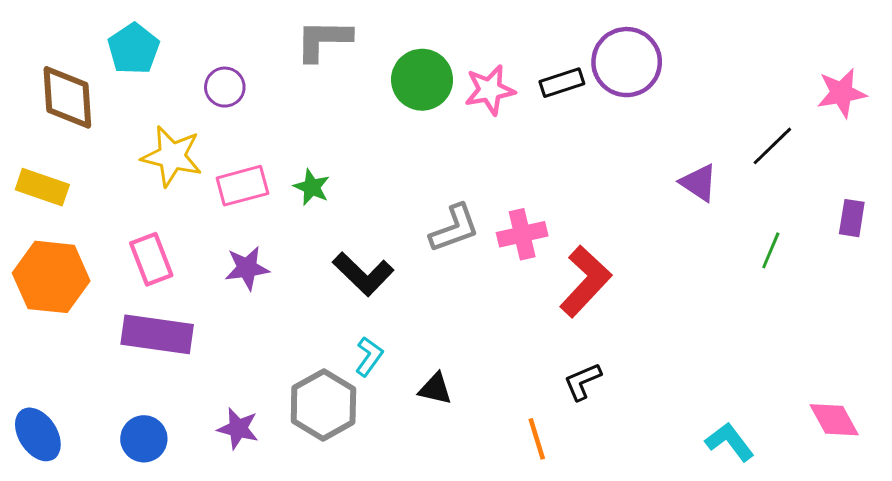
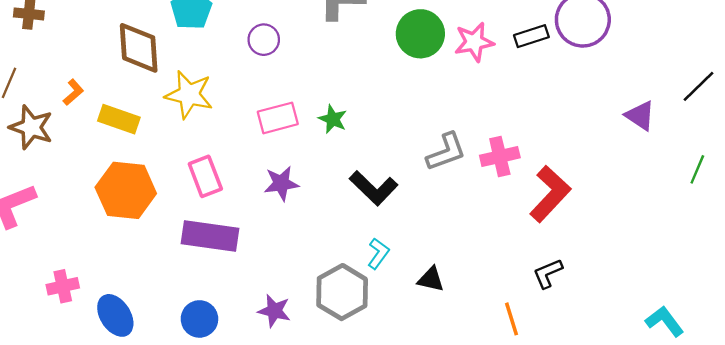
yellow star: (172, 156) -> (189, 95), moved

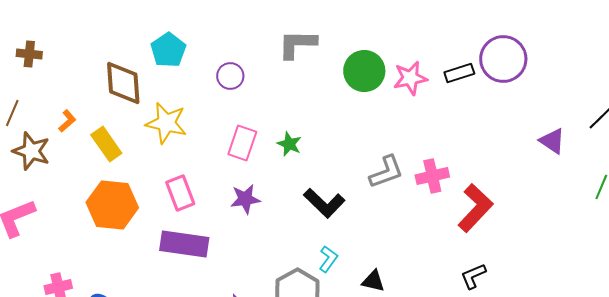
pink rectangle: (278, 118) -> (242, 143), turned -56
yellow rectangle: (119, 119) -> (106, 144), turned 36

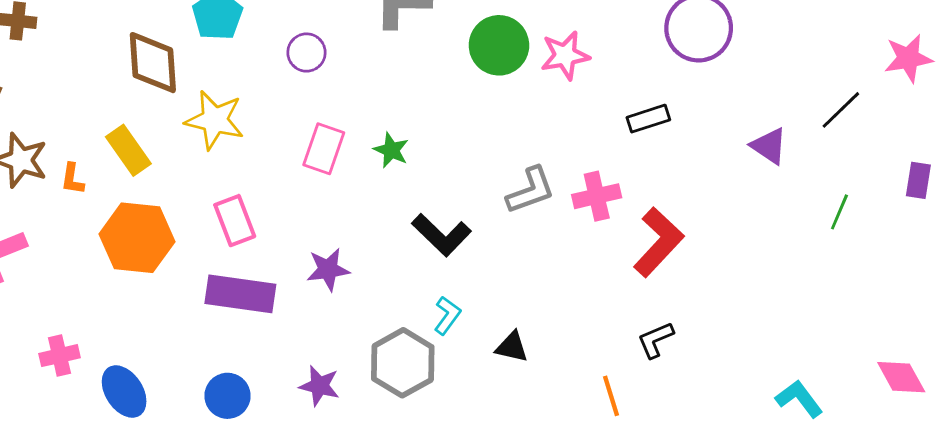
black rectangle: (459, 73) -> (648, 119), moved
orange L-shape: (67, 121) -> (72, 179), moved, turned 140
purple star: (245, 199) -> (328, 269), moved

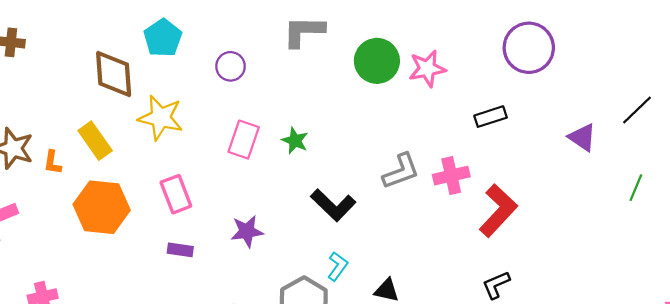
purple rectangle: (240, 294) -> (180, 250), size x0.5

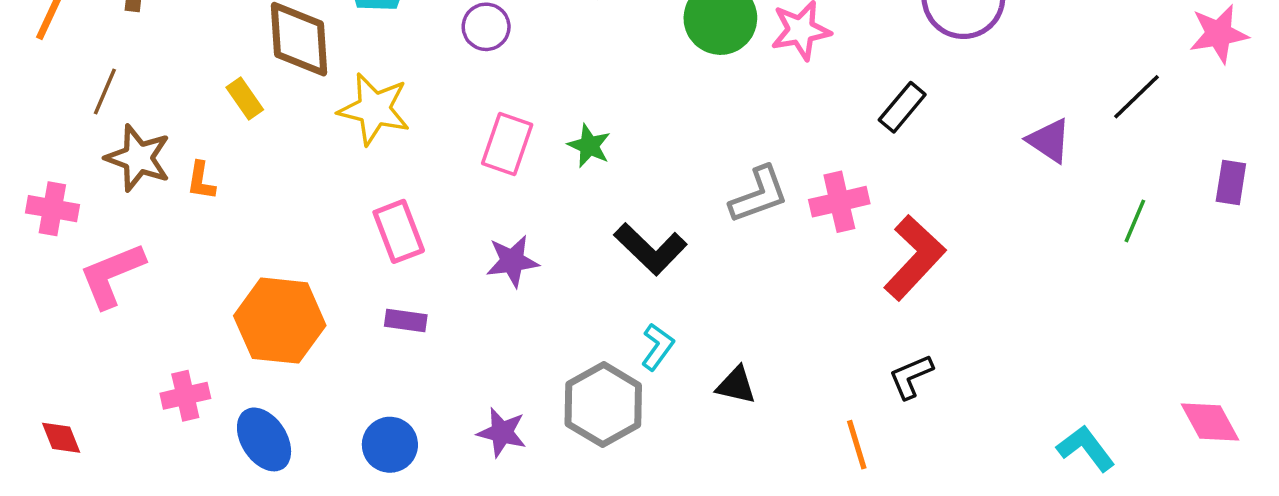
black rectangle: (491, 117) -> (902, 107), turned -32
yellow rectangle: (95, 141) -> (245, 99), moved, size x0.7
orange hexagon: (102, 207) -> (280, 321), moved
purple star: (247, 231) -> (512, 261), moved

